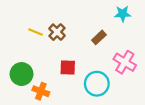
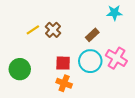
yellow line: (35, 32) -> (33, 30), turned -56
cyan circle: (97, 84) -> (90, 61), moved
orange cross: (41, 91) -> (64, 83), moved

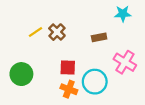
brown rectangle: (92, 35) -> (99, 37), turned 32
cyan circle: (90, 61) -> (95, 82), moved

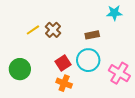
pink cross: (125, 62) -> (119, 73), moved
red square: (68, 68) -> (63, 63), turned -35
cyan circle: (95, 82) -> (88, 60), moved

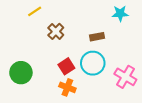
yellow line: (33, 30) -> (35, 11), moved

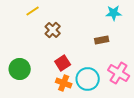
brown rectangle: (97, 37) -> (102, 40), moved
cyan circle: (93, 63) -> (88, 79), moved

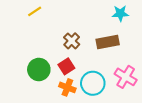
brown cross: (53, 30) -> (72, 41), moved
brown rectangle: (102, 40) -> (108, 42), size x1.5
green circle: (20, 69) -> (39, 69), moved

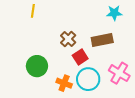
yellow line: (35, 11) -> (33, 11), turned -48
red square: (66, 66) -> (80, 57), moved

